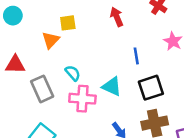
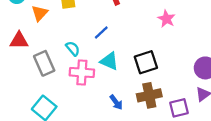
orange triangle: (51, 40) -> (40, 13), moved
blue line: (136, 56) -> (101, 33), moved, turned 56

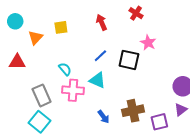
blue line: (101, 33) -> (100, 56), moved
black square: (146, 62) -> (129, 60), moved, turned 30
gray rectangle: (44, 63) -> (42, 95), moved

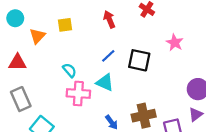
pink star: (148, 43) -> (175, 43), moved
gray rectangle: (42, 95) -> (21, 99), moved

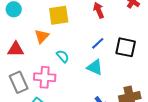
yellow square: (65, 25) -> (59, 15), size x1.5
orange triangle: (37, 36) -> (42, 36), moved
pink cross: (78, 94) -> (45, 77), moved

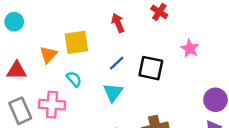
yellow square: (59, 15) -> (76, 42), moved
cyan triangle: (95, 67) -> (113, 92), turned 42

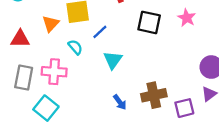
blue line: (117, 63) -> (100, 32), moved
black square: (151, 68) -> (149, 22), moved
gray rectangle: (20, 111) -> (24, 78), turned 35

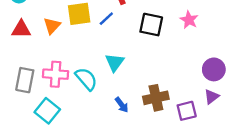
blue line: (100, 32) -> (106, 19), moved
red triangle: (20, 39) -> (21, 29), moved
cyan semicircle: (75, 47) -> (86, 79), moved, size x1.5

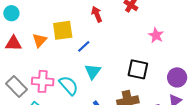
blue line: (106, 19) -> (84, 46), moved
black square: (151, 25) -> (138, 69), moved
gray rectangle: (25, 80) -> (16, 86), turned -55

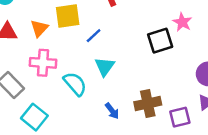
black square: (138, 69) -> (160, 41), moved, turned -30
pink cross: (43, 81) -> (43, 63), moved

